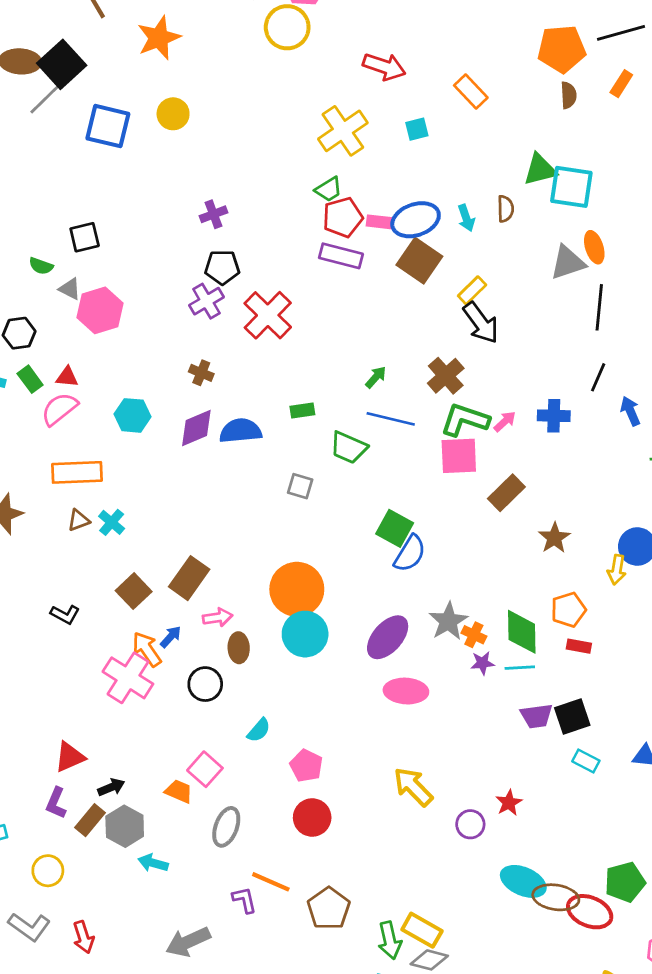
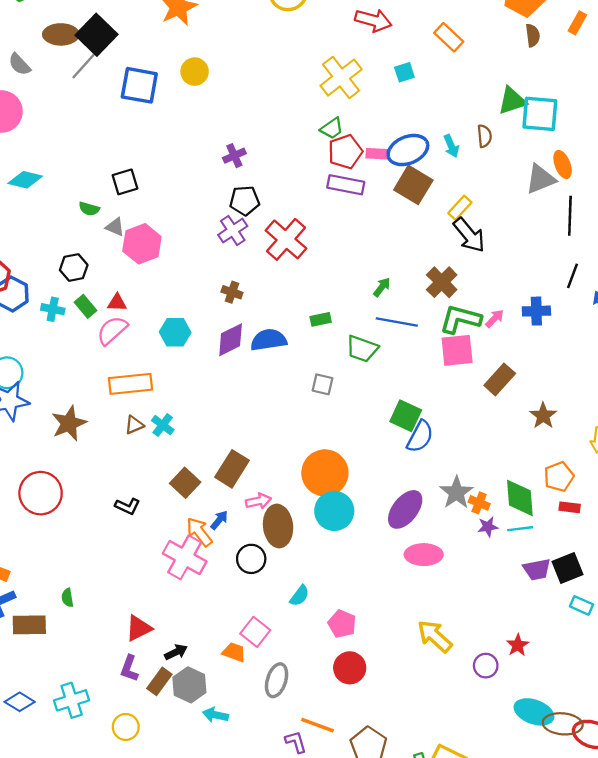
brown ellipse: (239, 648) -> (278, 526), size x1.6

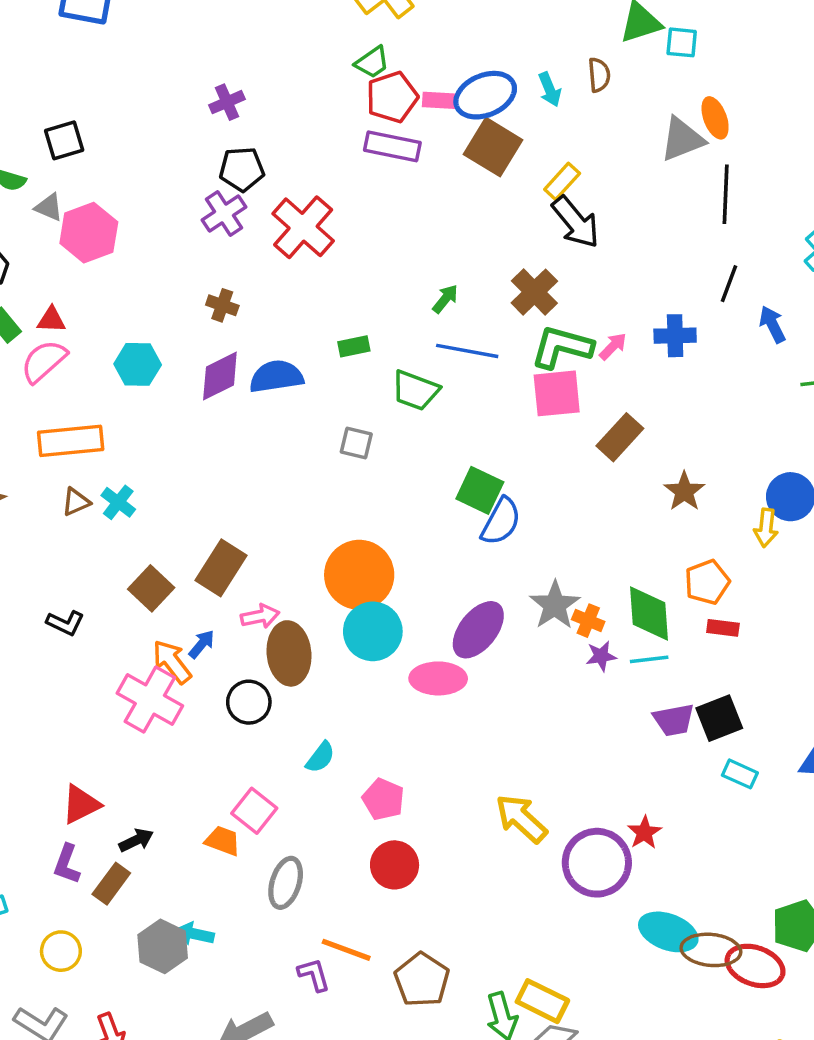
cyan square: (540, 114) -> (682, 42), size x0.6
pink ellipse: (424, 555) -> (438, 678), moved
purple circle: (486, 666) -> (597, 863), size x1.8
gray hexagon: (189, 685) -> (163, 946), moved

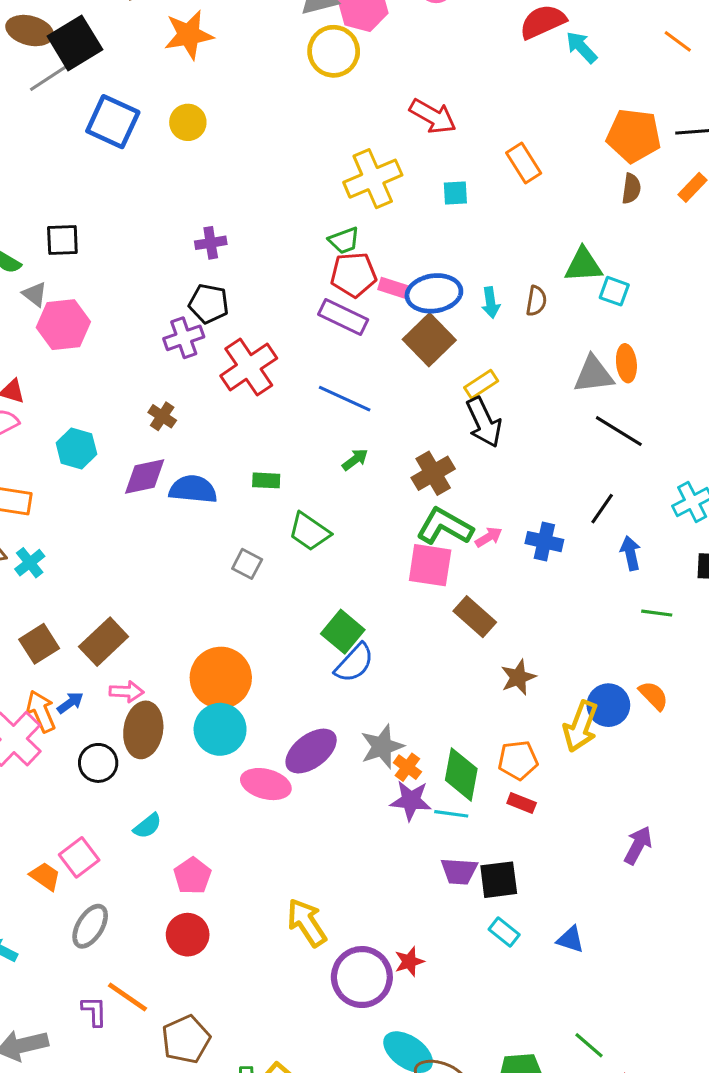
black line: (726, 194) -> (619, 431), turned -75
blue line: (467, 351) -> (345, 399), moved
brown rectangle: (620, 437) -> (475, 617), turned 75
yellow arrow: (766, 528) -> (580, 726), size x1.5
purple star: (601, 656) -> (411, 800), size x1.5

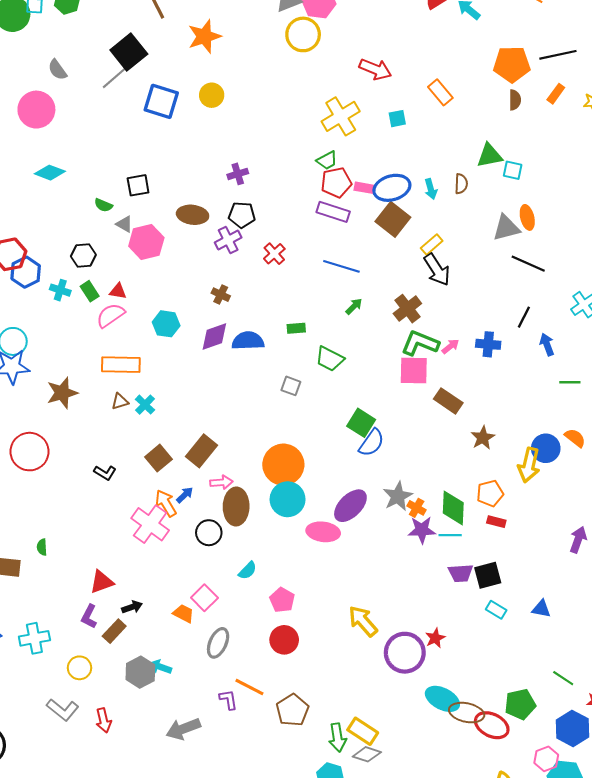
brown ellipse: (30, 31) -> (193, 215), moved
red cross: (249, 367) -> (274, 254), size x0.6

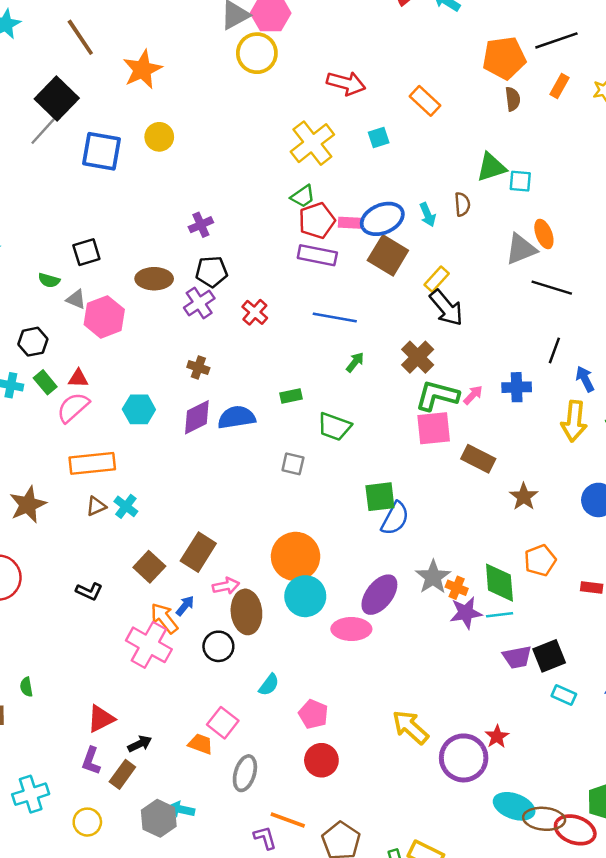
green square: (361, 423) -> (380, 497), turned -32
yellow arrow: (529, 465) -> (574, 421), moved
red rectangle: (496, 522) -> (592, 588), moved

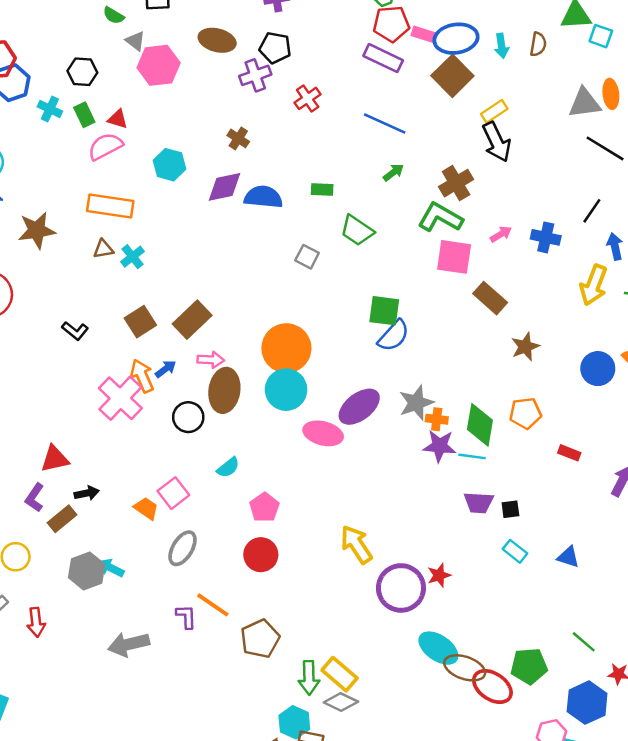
green L-shape: (437, 396) -> (440, 217), moved
orange cross: (457, 588) -> (437, 419), turned -30
black square: (549, 656) -> (510, 509), size x0.6

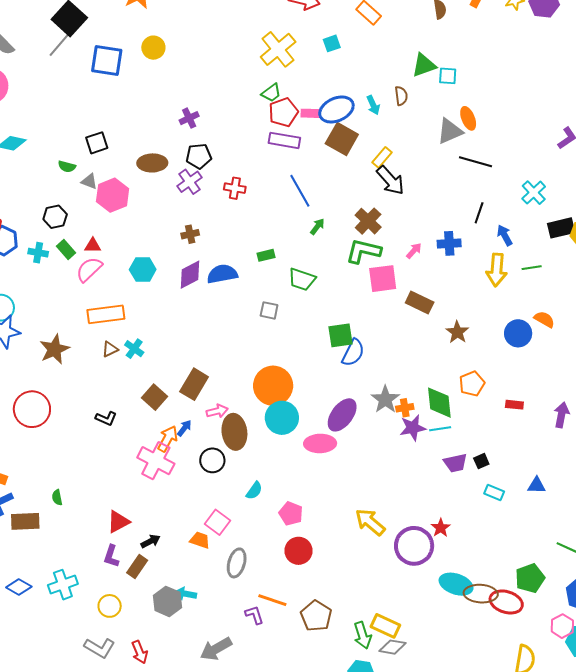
red cross: (308, 98) -> (235, 188), turned -30
blue line: (385, 124) -> (300, 191), turned 52
brown cross: (238, 138) -> (190, 234), turned -30
orange arrow: (142, 376) -> (168, 439), turned 68

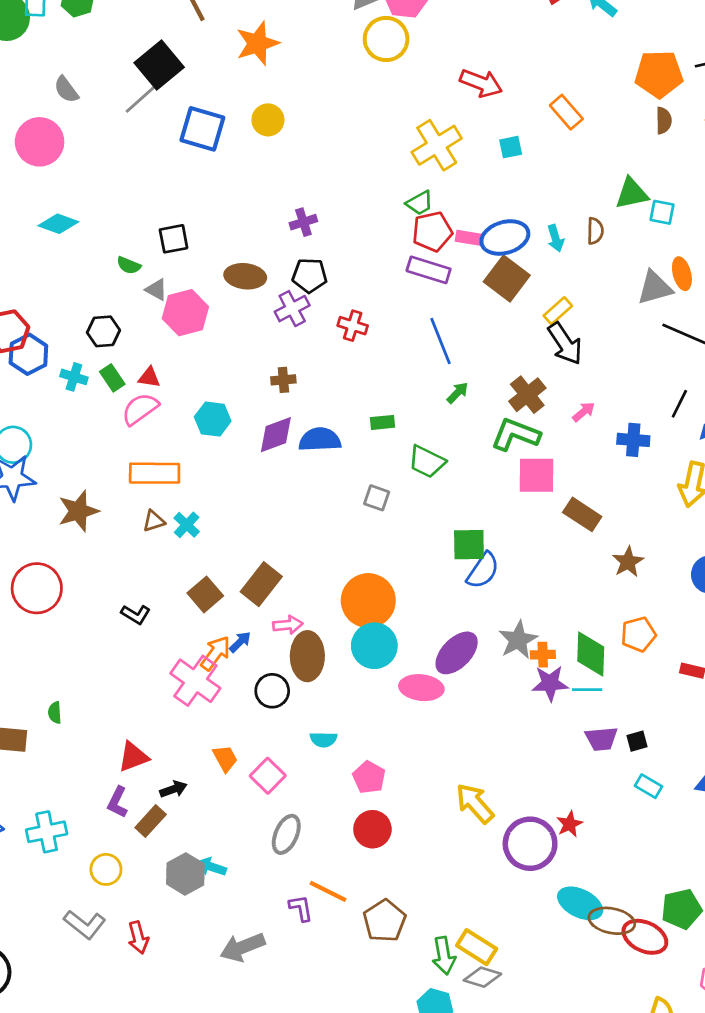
pink arrow: (414, 251) -> (584, 412), moved
cyan semicircle: (254, 491) -> (323, 739), turned 48
orange trapezoid: (200, 540) -> (225, 758), moved, turned 35

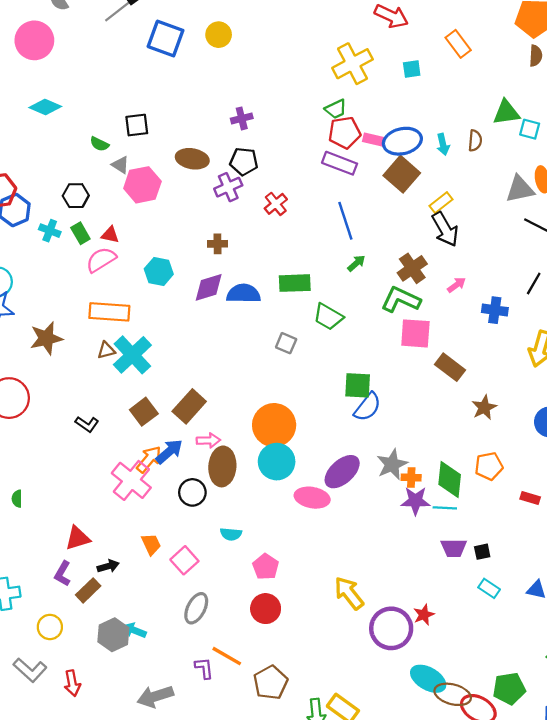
red cross: (353, 326) -> (276, 204), turned 30
green rectangle: (383, 422) -> (295, 283), size x1.6
cyan cross: (187, 525) -> (132, 355), size x1.8
blue arrow: (240, 642) -> (169, 452), size x1.5

